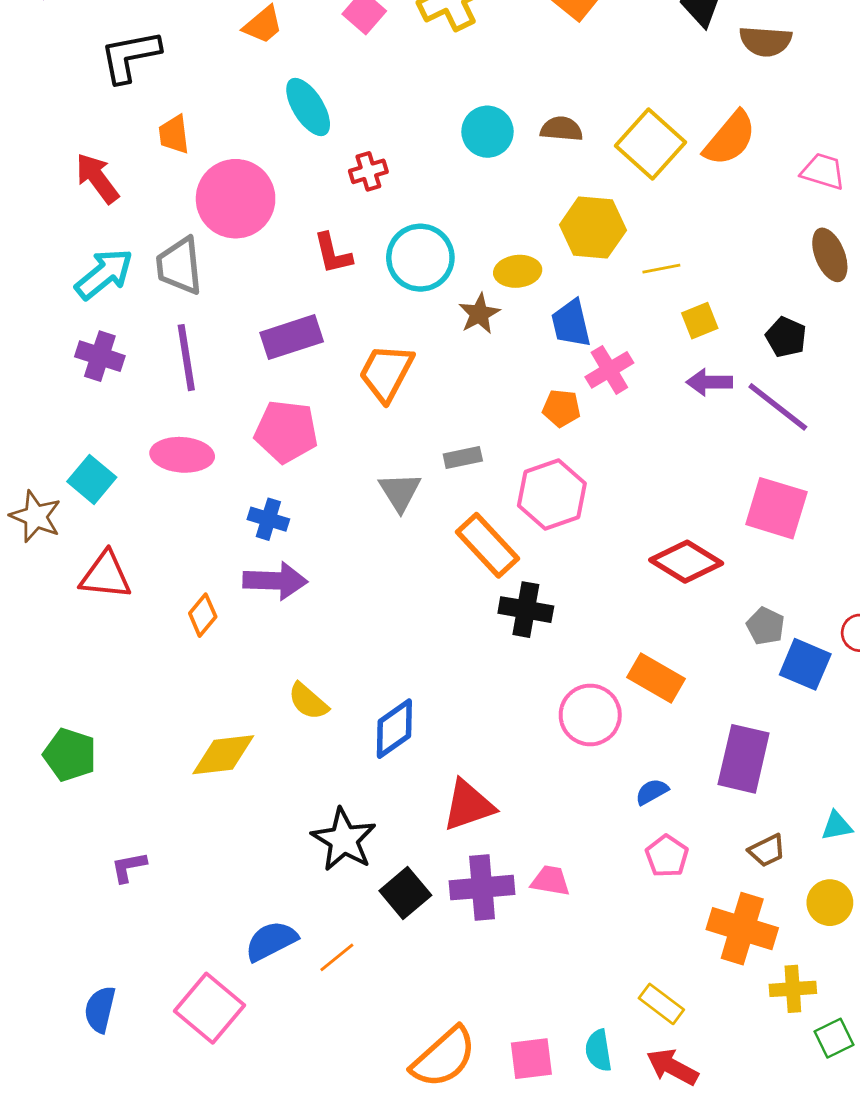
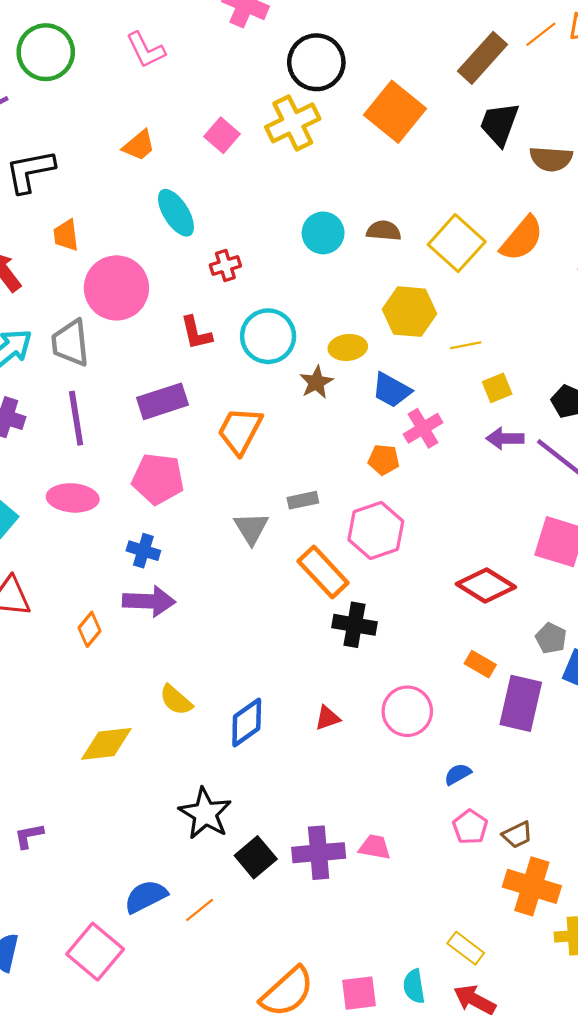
blue trapezoid: (571, 323) -> (392, 390), turned -48
orange rectangle: (656, 678) -> (480, 664), moved, size x0.7
purple rectangle: (744, 759) -> (521, 703), moved
red triangle: (468, 805) -> (328, 718), moved, size x0.6
brown trapezoid: (767, 851) -> (517, 835), moved

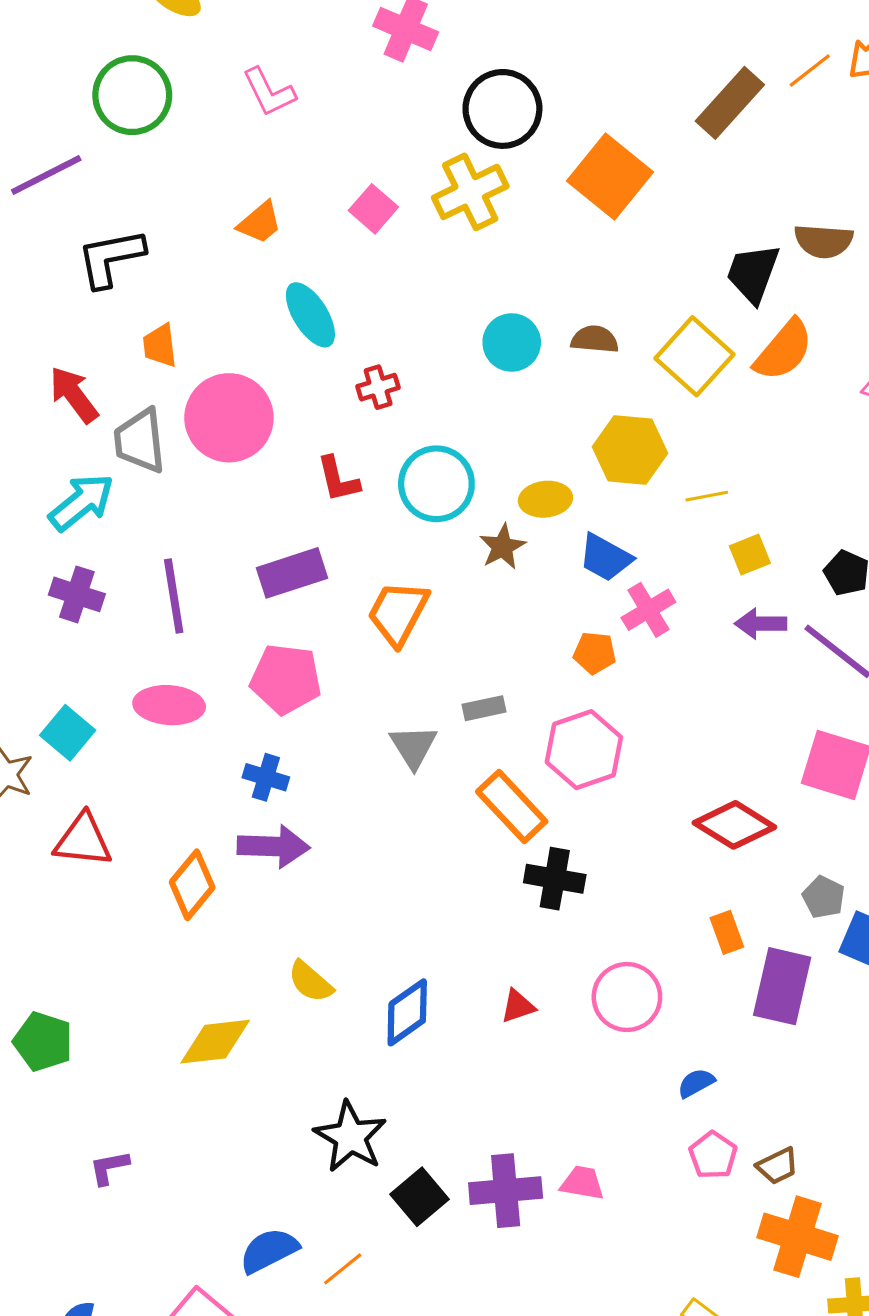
black trapezoid: (499, 124) -> (753, 273), moved
gray trapezoid: (70, 343) -> (140, 441), moved
orange diamond: (90, 629) -> (192, 885), size x1.4
orange rectangle: (480, 664) -> (727, 932), turned 40

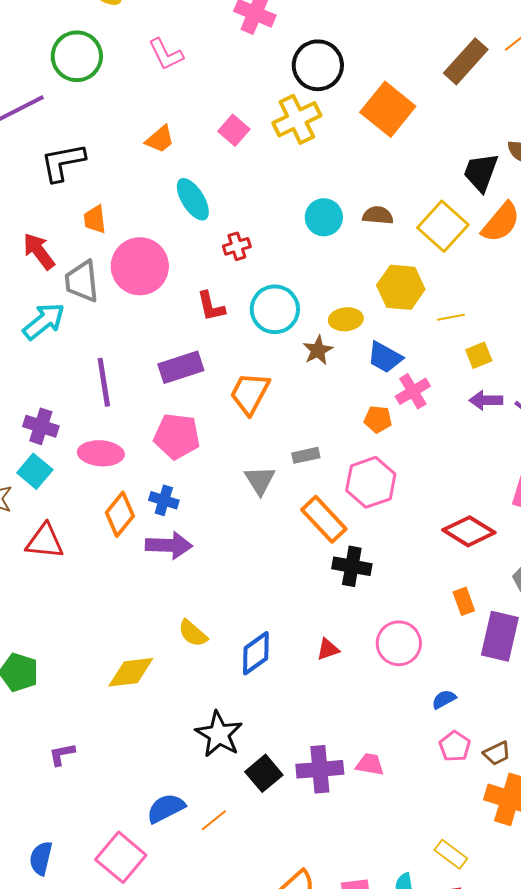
purple cross: (77, 594) -> (41, 426), moved
orange diamond: (192, 885) -> (120, 514), moved

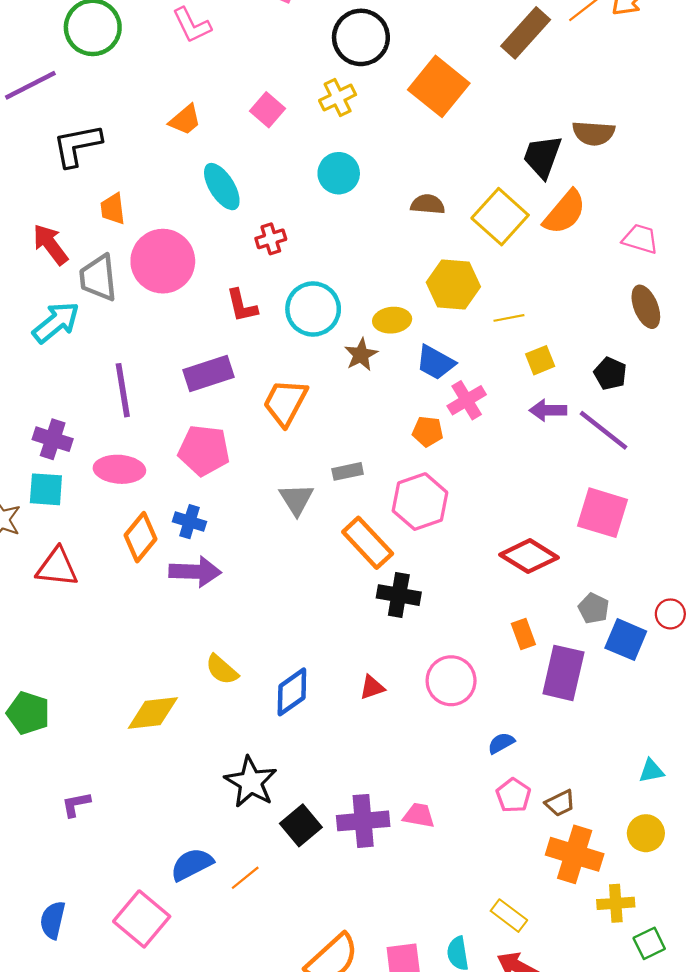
yellow cross: (297, 119) -> (338, 98), size x0.7
cyan circle: (324, 217) -> (339, 173), moved
cyan square: (35, 471) -> (46, 489), turned -36

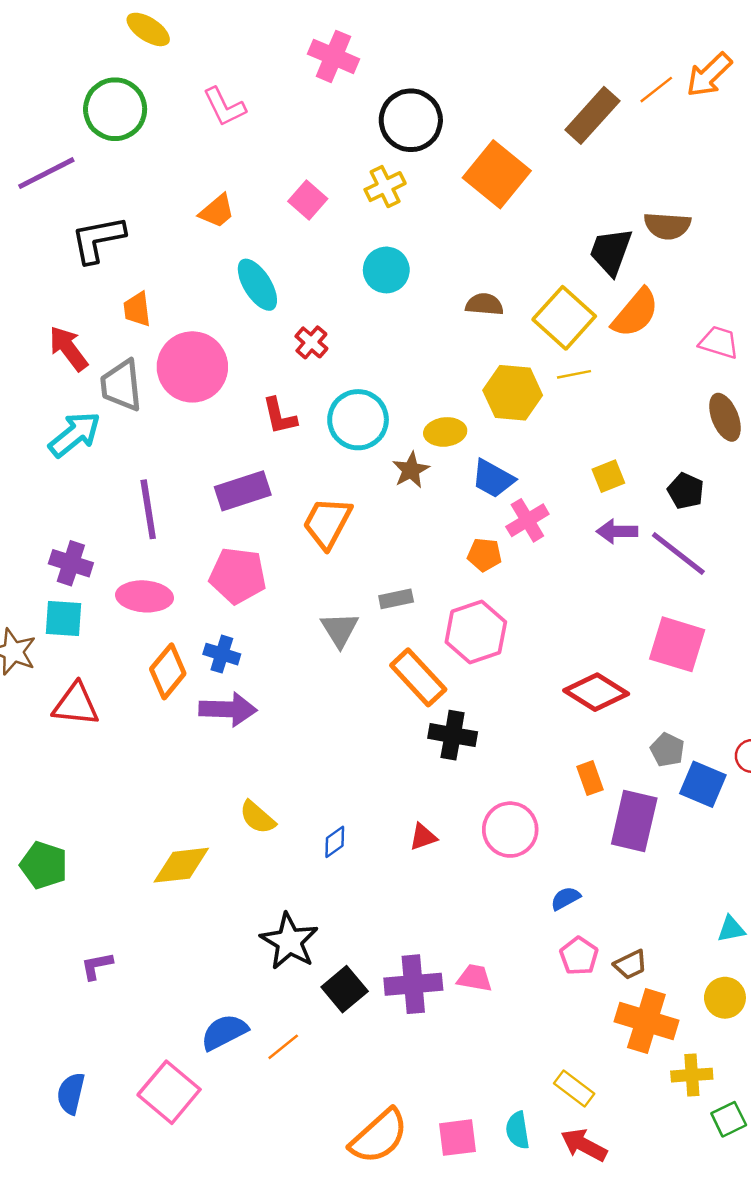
red cross: (271, 239) -> (311, 342), turned -32
yellow line: (509, 318) -> (574, 374), moved
blue diamond: (292, 692) -> (335, 842), size x0.6

